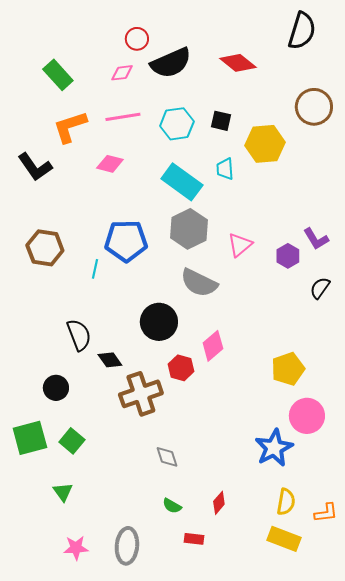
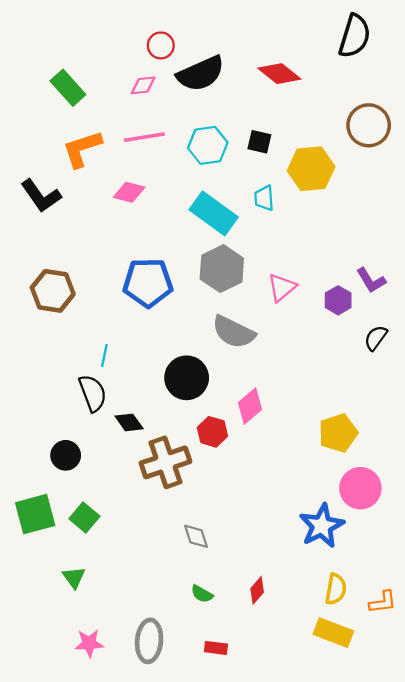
cyan line: (95, 269) -> (104, 355), moved
red rectangle: (194, 539) -> (216, 648), moved

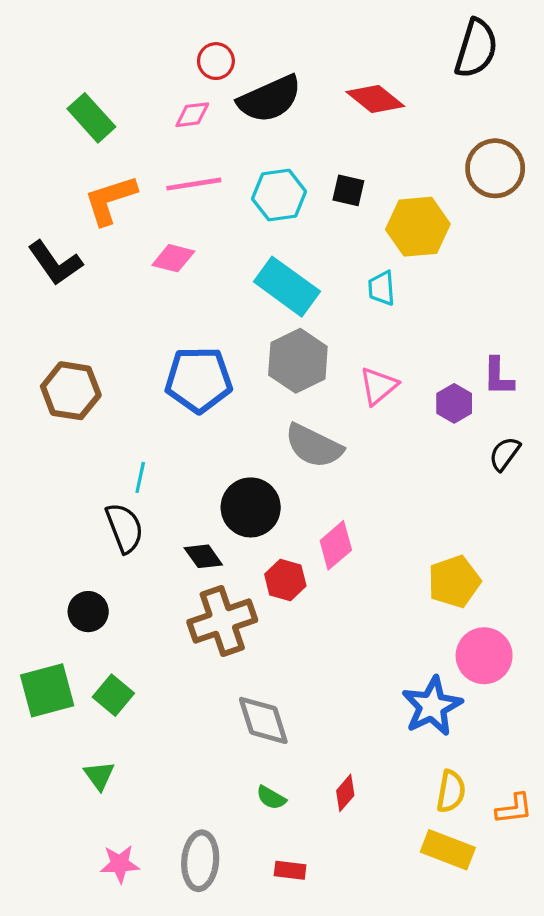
cyan trapezoid: (264, 198) -> (382, 288), moved
purple L-shape: (371, 280) -> (498, 377), turned 32
black diamond: (129, 422) -> (203, 556), moved
gray diamond: (196, 536) -> (263, 720), size x1.5

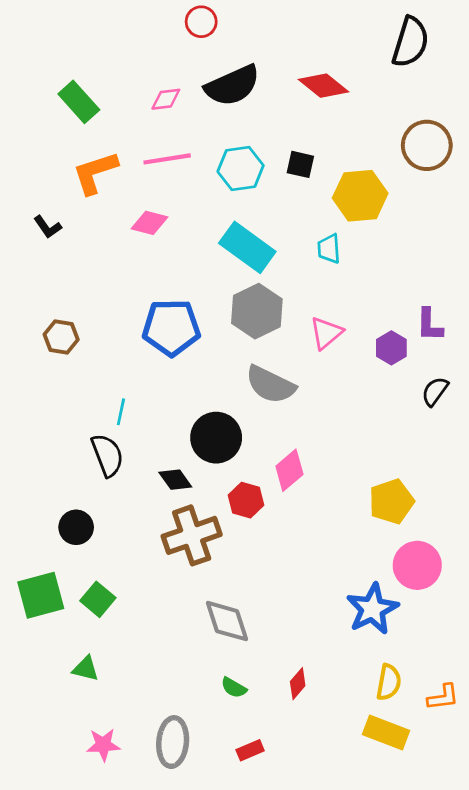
red circle: (216, 61) -> (201, 22), moved
black L-shape: (55, 263) -> (48, 227), size x0.6
brown hexagon: (71, 391) -> (61, 337), size x0.7
green triangle: (99, 776) -> (86, 669), turned -40
red rectangle: (290, 870) -> (250, 750), turned -30

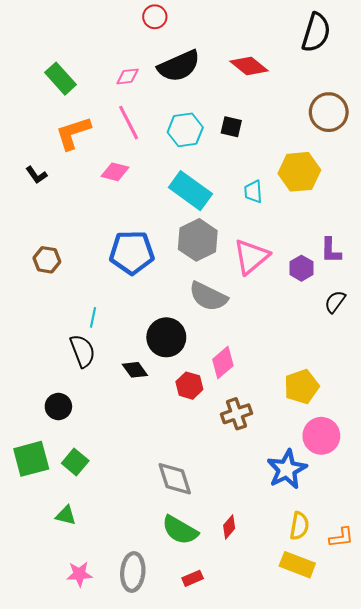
pink line: (167, 159) -> (129, 123), turned 72
yellow hexagon: (360, 196) -> (299, 172), moved
pink triangle: (326, 333) -> (251, 257), size x1.4
brown cross: (192, 535) -> (237, 414), moved, size x0.7
green semicircle: (234, 688) -> (180, 530), size x1.8

